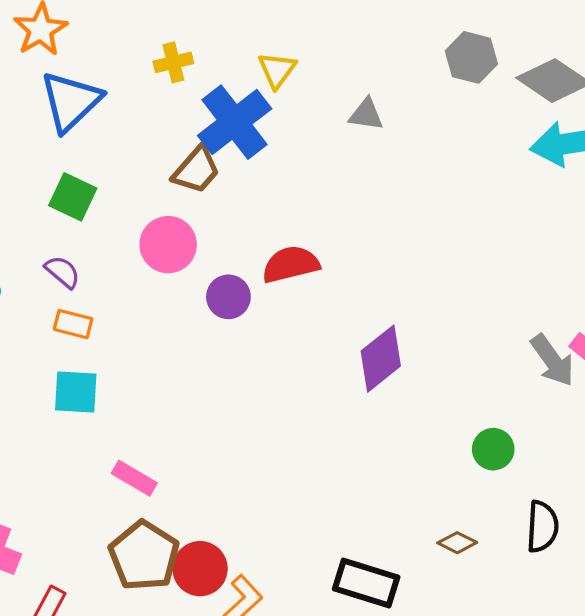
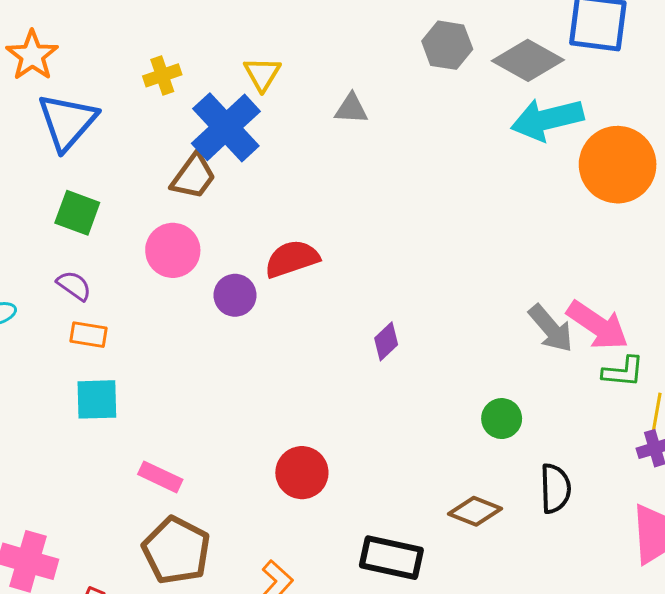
purple diamond: (381, 359) -> (386, 341), size x0.6
brown diamond: (457, 543) -> (475, 511), size x1.4
red circle: (200, 569) -> (302, 473), moved

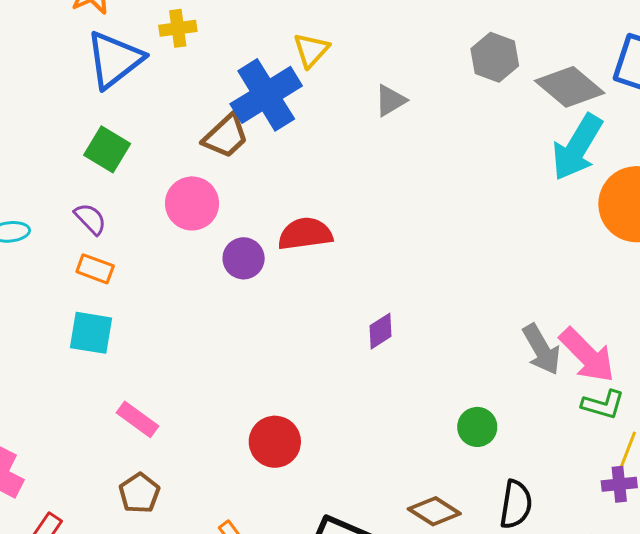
yellow cross: (162, 75) -> (178, 28), moved
gray triangle: (351, 109) -> (390, 101), turned -45
cyan arrow: (547, 119) -> (577, 147), turned -56
brown pentagon: (176, 550) -> (139, 493), size x0.6

